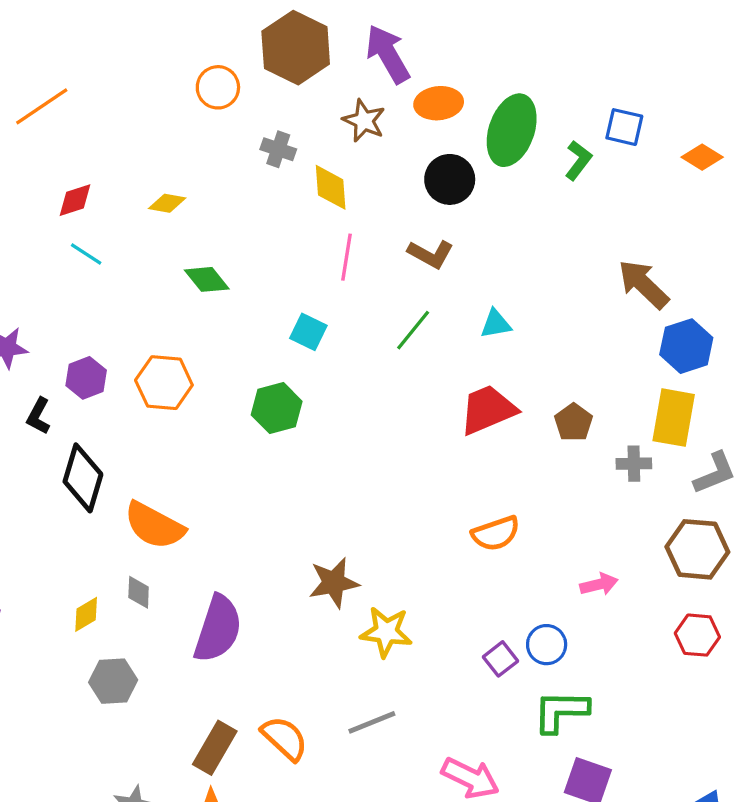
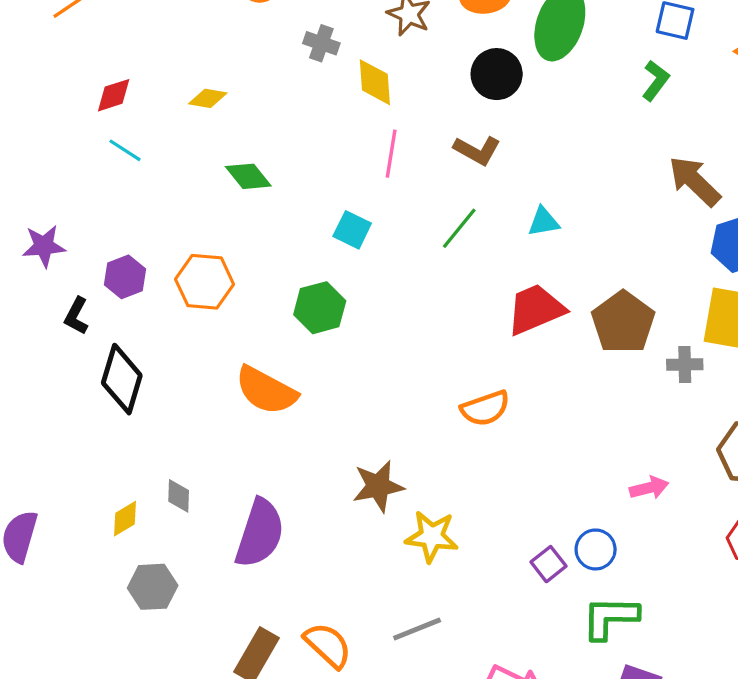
green L-shape: (578, 160) -> (656, 81), moved
brown pentagon: (574, 422) -> (623, 322), size x1.6
orange semicircle: (154, 526) -> (266, 390), moved
orange semicircle: (496, 533) -> (485, 408), moved

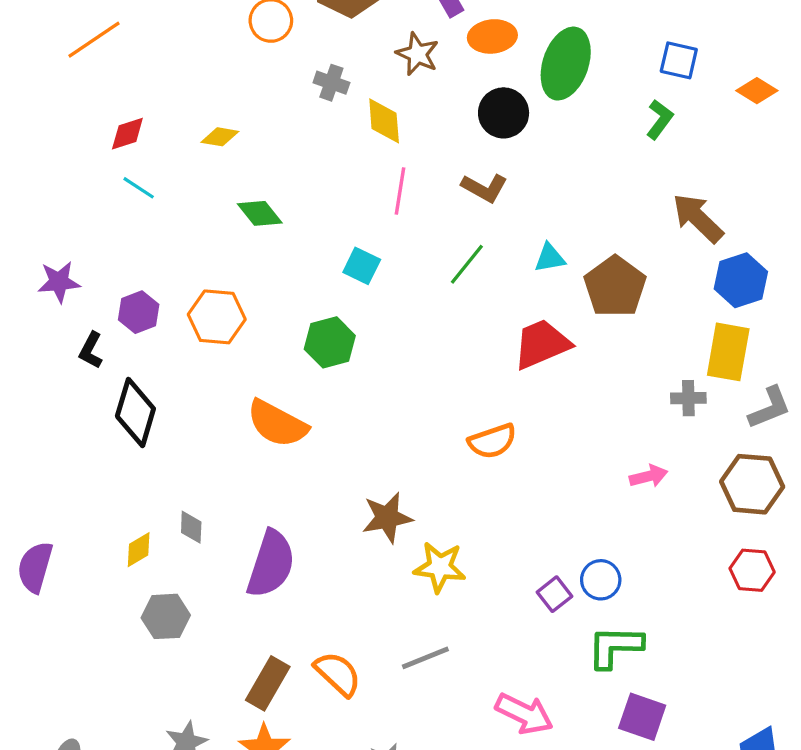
brown pentagon: (623, 322) -> (615, 287), moved
pink arrow: (649, 488) -> (649, 476), moved

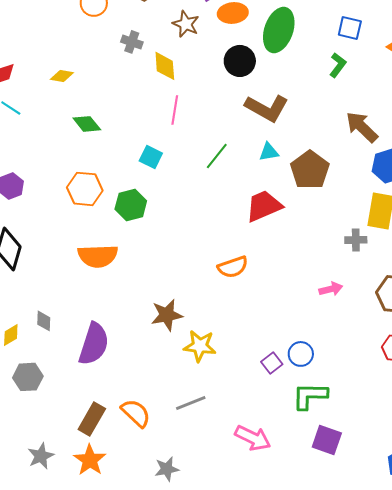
brown L-shape: (484, 188) -> (267, 108), moved, size x1.5
orange hexagon: (217, 317) -> (85, 189), moved
orange semicircle: (277, 424) -> (98, 256), turned -30

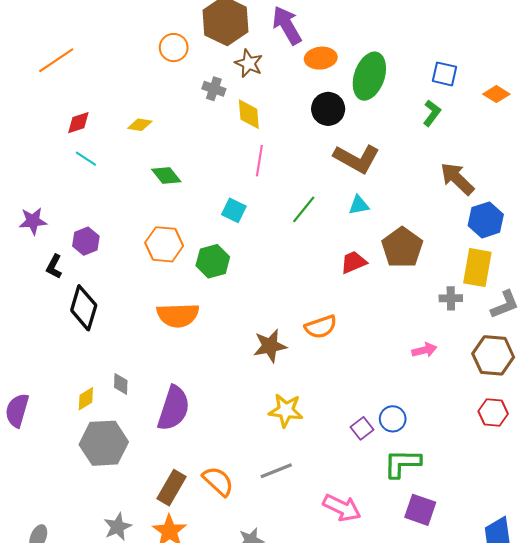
brown star: (186, 24) -> (249, 63), moved
brown pentagon: (310, 170) -> (402, 247), moved
red trapezoid: (264, 206) -> (354, 262), size x0.7
brown star: (167, 315) -> (270, 346), moved
gray hexagon: (28, 377) -> (104, 443), size x1.5

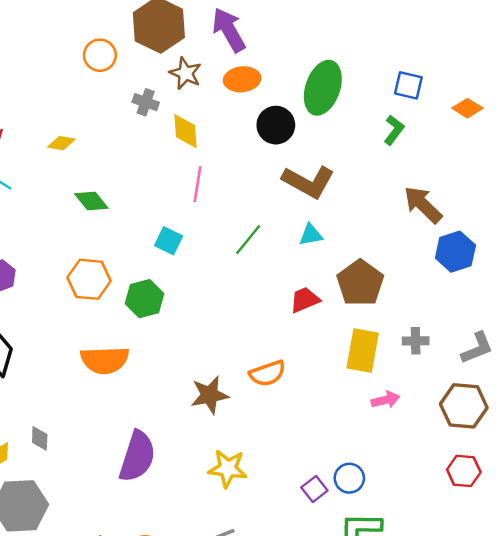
orange ellipse: (321, 58) -> (242, 79), moved
yellow rectangle: (477, 268) -> (363, 350), moved
purple semicircle: (174, 408) -> (137, 456), moved

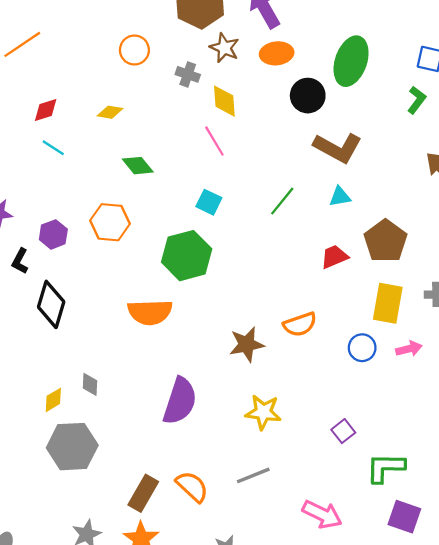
orange circle: (100, 55) -> (134, 50), moved
pink line: (198, 184) -> (214, 141), moved, turned -40
orange hexagon: (89, 279) -> (110, 222), moved
green hexagon: (144, 299) -> (187, 256), size x1.4
blue circle: (349, 478) -> (362, 348), moved

